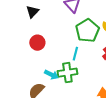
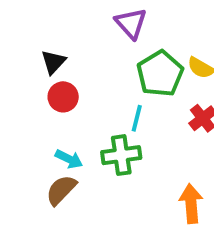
black triangle: (32, 12) -> (53, 62), moved
cyan arrow: (51, 75) -> (69, 159), moved

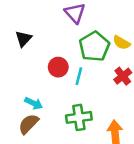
red circle: (63, 97) -> (58, 67), moved
green cross: (121, 155) -> (79, 117), moved

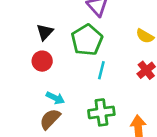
green pentagon: (94, 46) -> (87, 40), moved
red circle: (58, 67) -> (42, 61), moved

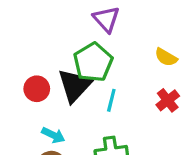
black triangle: (45, 32) -> (75, 85), moved, size x1.6

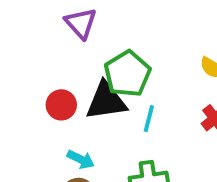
purple triangle: (106, 19) -> (81, 23), moved
black triangle: (75, 85) -> (106, 101), turned 39

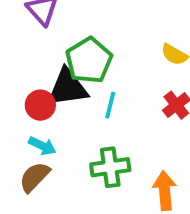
red circle: (61, 105) -> (40, 105), moved

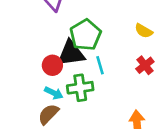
cyan line: (110, 105) -> (100, 65), turned -30
green cross: (110, 167) -> (80, 88), moved

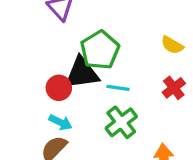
cyan line: (100, 65) -> (118, 88), turned -66
green cross: (80, 88) -> (121, 122), moved, turned -30

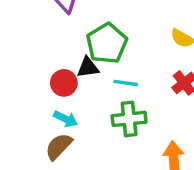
black triangle: (82, 73) -> (88, 67), size x0.6
green cross: (121, 122) -> (129, 119), turned 32

